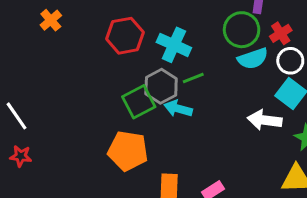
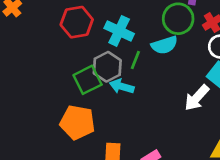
cyan semicircle: (253, 59) -> (164, 45), moved
green line: (193, 78) -> (135, 60), turned -48
white arrow: (265, 120) -> (197, 98), turned -56

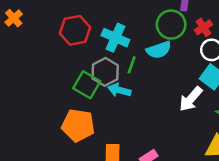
green square: (88, 80) -> (87, 85), turned -32

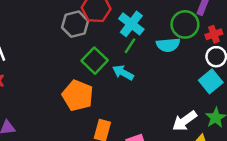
green line: (132, 65) -> (130, 46), moved
gray hexagon: (105, 72) -> (75, 24), moved
white arrow: (191, 99) -> (185, 121), moved

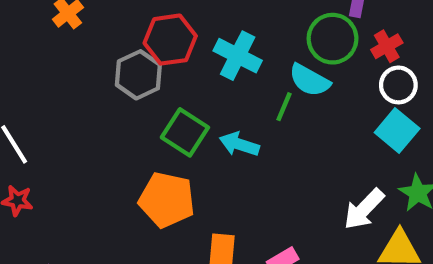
cyan semicircle: (168, 45) -> (310, 80), turned 45
green line: (130, 46) -> (284, 107), moved

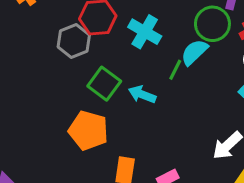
cyan semicircle: (310, 80) -> (194, 52), turned 104

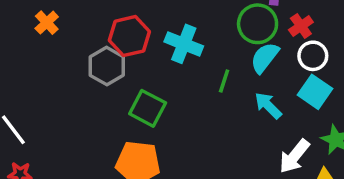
cyan semicircle: (194, 52) -> (265, 58), moved
cyan arrow: (142, 94) -> (268, 106), moved, turned 32

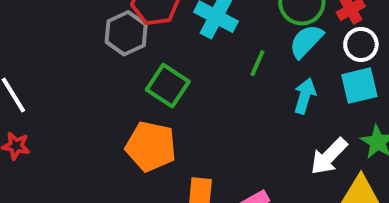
cyan square: (315, 92) -> (359, 86), turned 36
cyan arrow: (268, 106) -> (305, 96), turned 56

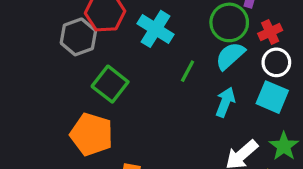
cyan square: (359, 86) -> (272, 97), turned 32

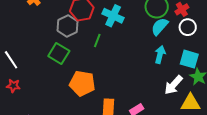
green line: (188, 71) -> (97, 41), moved
green square: (110, 84) -> (59, 53), moved
cyan square: (272, 97) -> (189, 59), moved

